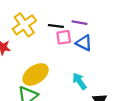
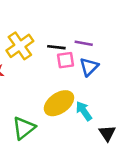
blue triangle: (84, 43) -> (89, 67), turned 48
yellow ellipse: (36, 74) -> (59, 103), moved

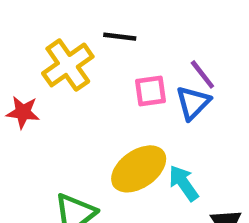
purple line: (84, 43) -> (202, 74), moved, turned 42
black line: (56, 47) -> (120, 37), moved

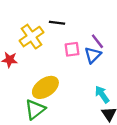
yellow ellipse: (139, 169) -> (45, 87), moved
cyan arrow: (184, 183) -> (102, 94), moved

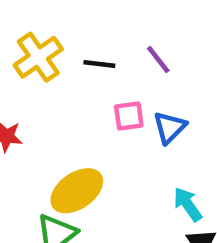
yellow cross: (32, 37) -> (38, 57), moved
purple line: (97, 41) -> (158, 59), moved

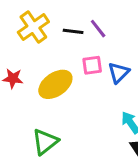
purple line: (158, 59) -> (98, 29), moved
yellow ellipse: (77, 191) -> (55, 84), moved

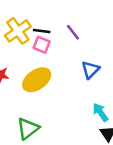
black line: (73, 31) -> (42, 31), moved
pink square: (92, 65) -> (42, 45), moved, turned 30

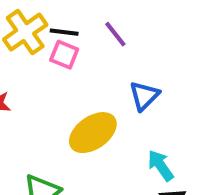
yellow ellipse: (37, 80) -> (93, 133), moved

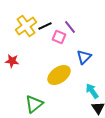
black line: (64, 32) -> (45, 26), turned -32
pink square: (64, 55) -> (59, 37), moved

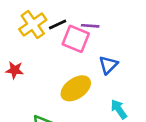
purple line: (70, 27) -> (90, 26), turned -48
pink square: (59, 37) -> (76, 39), size x1.5

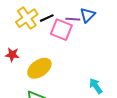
blue triangle: (108, 65) -> (87, 15), moved
yellow ellipse: (76, 88) -> (39, 68), moved

